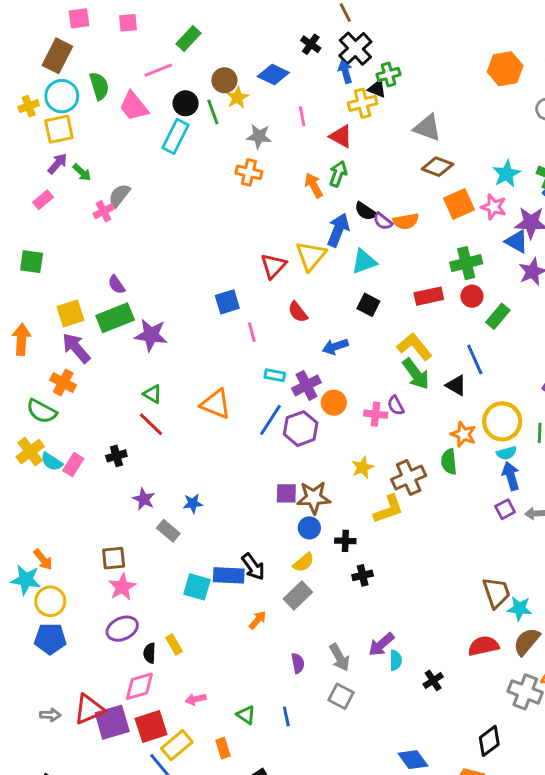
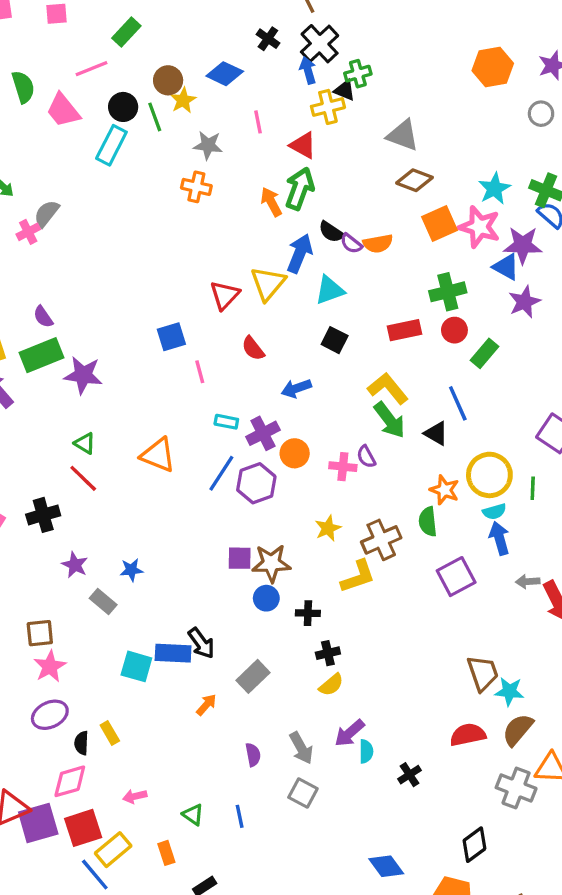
green arrow: (338, 174) -> (300, 189), size x1.4
pink star: (494, 207) -> (479, 227), size x1.4
black cross: (116, 456) -> (43, 515), size x1.4
purple square: (505, 509) -> (456, 577), moved, size x1.6
yellow semicircle: (304, 562) -> (331, 685), moved

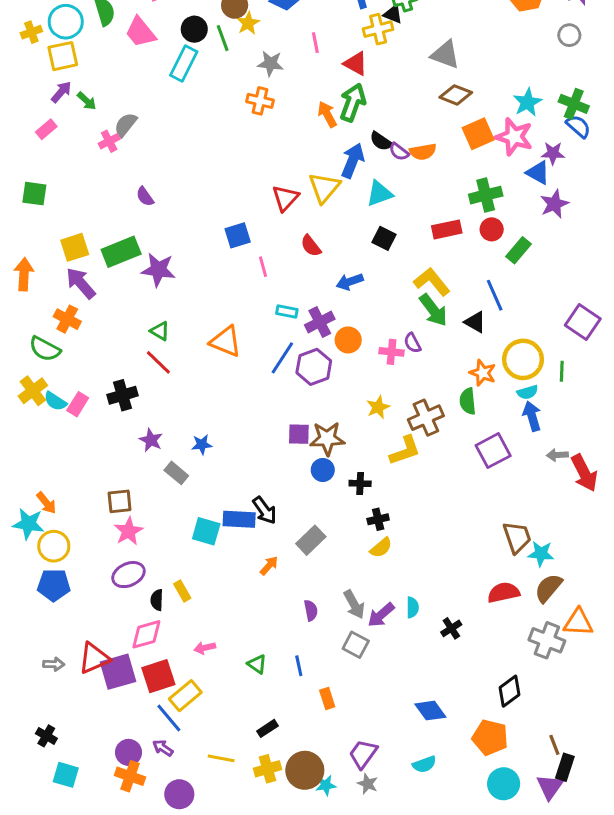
purple star: (523, 245) -> (553, 153), size x0.7
purple semicircle: (43, 317) -> (145, 197), moved
purple arrow: (350, 733) -> (381, 615), moved
orange rectangle: (166, 853) -> (327, 699), moved

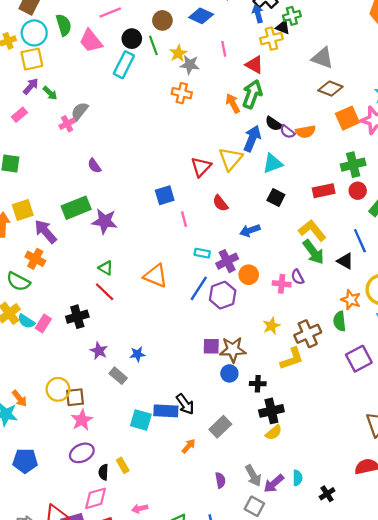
yellow star: (248, 23) -> (178, 53), moved
yellow square: (75, 247) -> (23, 210), moved
black cross: (378, 519) -> (271, 411), size x1.5
yellow circle: (54, 546) -> (58, 389), moved

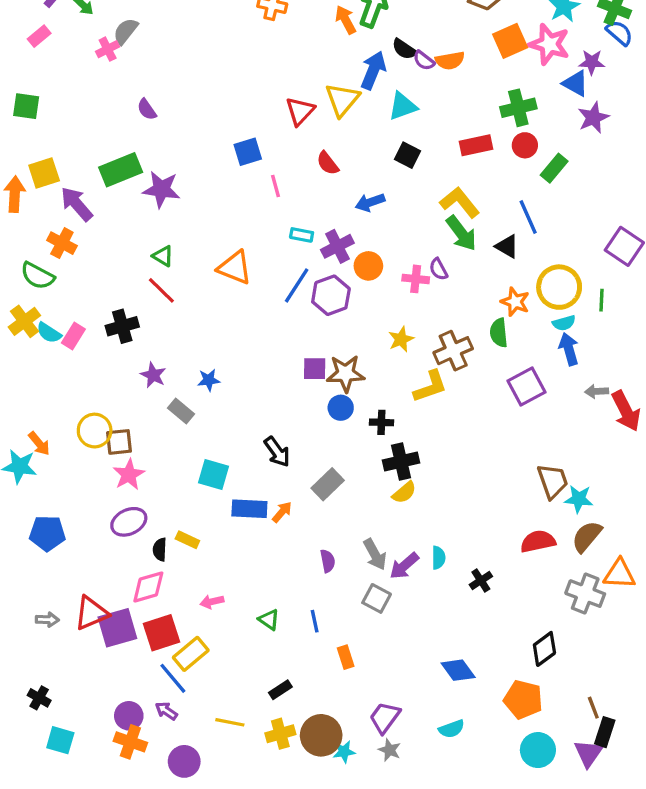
blue rectangle: (166, 411) -> (249, 509), moved
yellow rectangle: (123, 465) -> (187, 540), turned -35

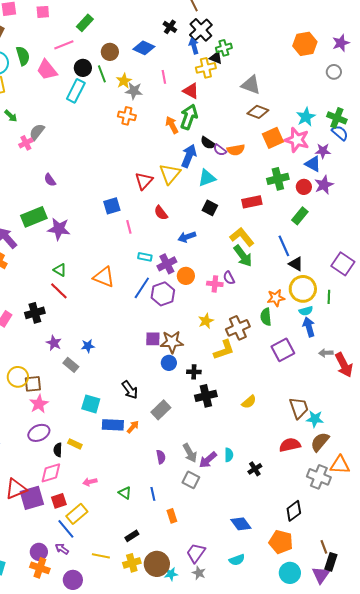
red circle: (525, 145) -> (304, 187), moved
black triangle: (507, 246) -> (296, 264), moved
orange star: (515, 302) -> (276, 298), turned -30
yellow semicircle: (404, 492) -> (249, 402), moved
red square: (161, 633) -> (59, 501), size x0.7

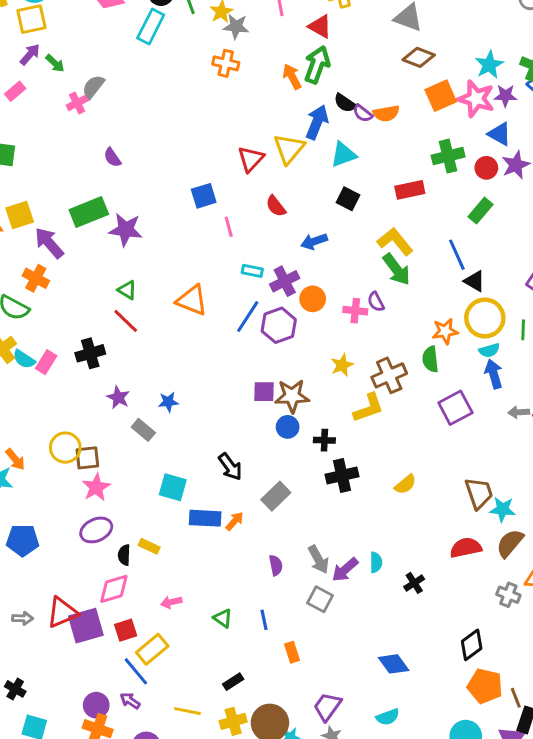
purple star: (323, 151) -> (505, 96), moved
gray cross: (319, 477) -> (508, 595), size x0.7
orange pentagon: (281, 542) -> (485, 686), moved

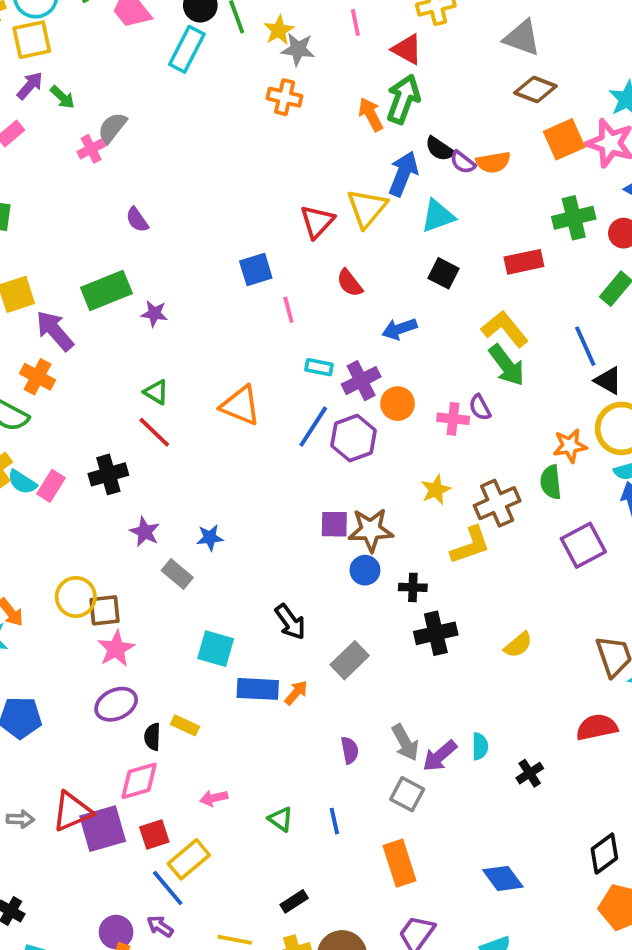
purple star: (126, 230) -> (154, 314), size x0.6
orange rectangle: (292, 652) -> (399, 863), moved, size x1.6

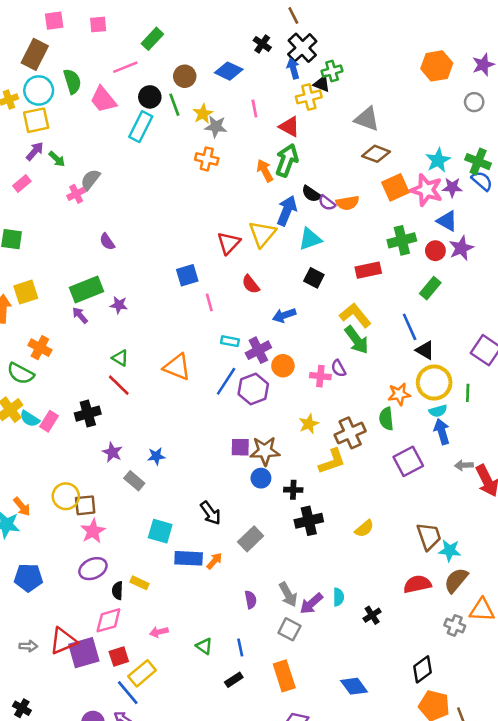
purple arrow: (55, 331) -> (80, 315), moved, size x0.6
black rectangle: (294, 901) -> (234, 680), moved

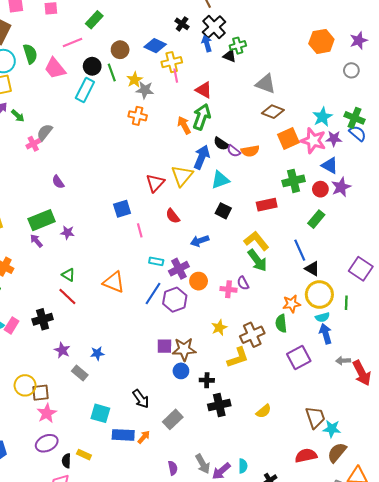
yellow cross: (309, 97) -> (172, 62), moved

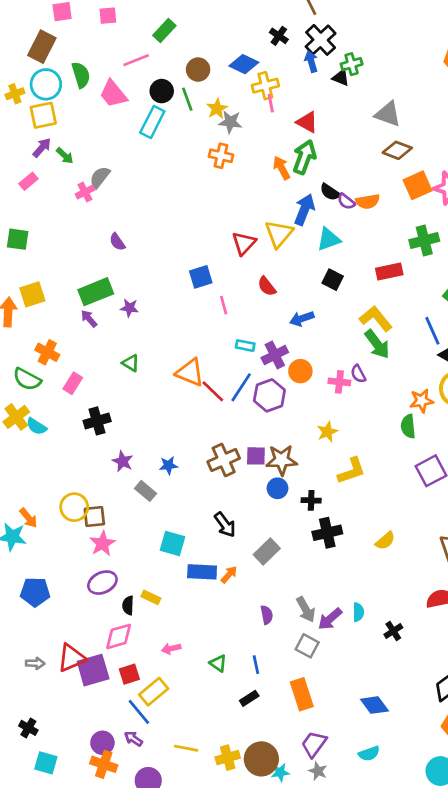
red line: (67, 297) -> (213, 391), moved
pink rectangle: (12, 325) -> (73, 383), moved
brown cross: (252, 335) -> (224, 460), moved

